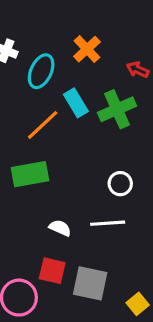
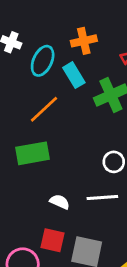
orange cross: (87, 49) -> (84, 41), turned 30
cyan rectangle: (76, 103) -> (74, 75), moved

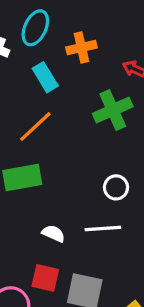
cyan ellipse: (43, 61) -> (35, 28), moved
cyan rectangle: (74, 75) -> (45, 77), moved

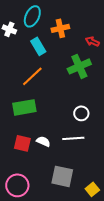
red square: (45, 278) -> (22, 143), moved

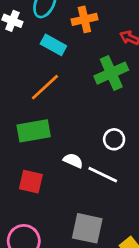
cyan rectangle: (38, 46) -> (53, 45), turned -30
white line: (73, 138) -> (103, 175), turned 30
white semicircle: (43, 141) -> (73, 161), moved

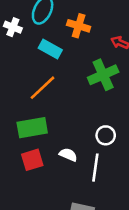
orange cross: (84, 19) -> (79, 26), turned 30
white line: (103, 175) -> (95, 168), turned 72
red square: (31, 182) -> (32, 160), moved, turned -30

